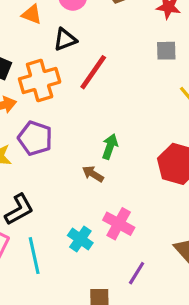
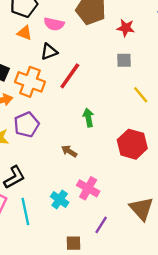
orange cross: (40, 80) -> (30, 82), turned 36
purple pentagon: (35, 138) -> (27, 125), turned 30
green arrow: (110, 147) -> (88, 118), moved, turned -30

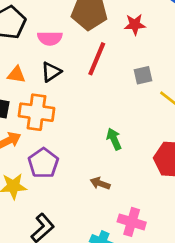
orange triangle: (25, 33) -> (16, 75), moved
gray square: (124, 60) -> (143, 75), moved
red line: (70, 76) -> (97, 59), moved

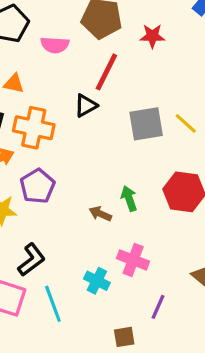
black triangle: (51, 72) -> (86, 106), moved
gray square: (143, 75) -> (146, 124), moved, size x1.6
green arrow: (114, 139) -> (129, 198), moved

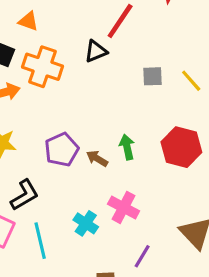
gray square: (146, 124) -> (152, 76), size x0.6
purple pentagon: (37, 186) -> (62, 150), moved

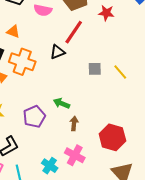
green arrow: (127, 147) -> (61, 103), moved, turned -56
red hexagon: (181, 147) -> (112, 137), moved
brown arrow: (97, 158) -> (74, 123), moved, turned 64

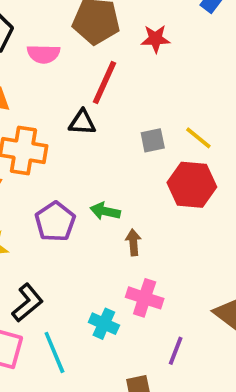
black triangle: (57, 52) -> (82, 122), turned 35
purple pentagon: (34, 117) -> (55, 222), moved
red hexagon: (112, 137) -> (192, 185), moved

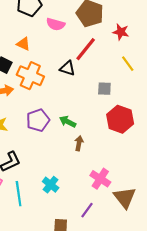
yellow line: (198, 138) -> (128, 64), moved
pink cross: (145, 298) -> (100, 179), moved

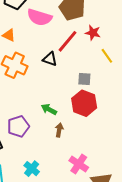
pink semicircle: (56, 24) -> (40, 17), size x1.4
red star: (121, 32) -> (93, 33), moved
red hexagon: (120, 119) -> (84, 103), moved
purple pentagon: (38, 120) -> (18, 126), moved

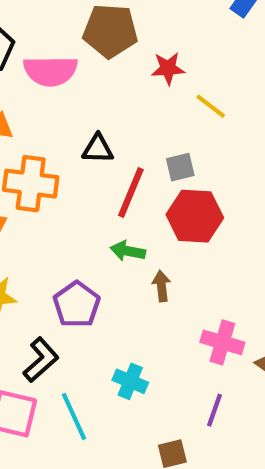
red line: (67, 41) -> (131, 193), moved

